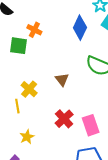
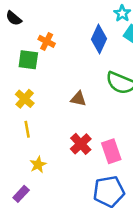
brown triangle: (62, 80) -> (78, 99), turned -40
yellow cross: (29, 89) -> (25, 99), moved

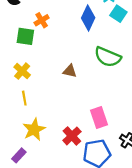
orange cross: (47, 41) -> (42, 20), turned 32
red cross: (81, 144) -> (72, 136), moved
yellow star: (38, 165) -> (34, 129), size x1.5

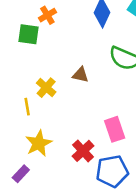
yellow cross: (22, 71) -> (46, 88), moved

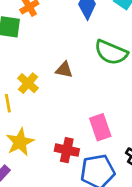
red cross: (83, 151) -> (67, 150), turned -35

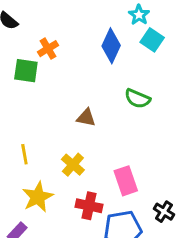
green semicircle: (111, 52) -> (138, 99), size x0.7
yellow cross: (28, 83) -> (73, 165), moved

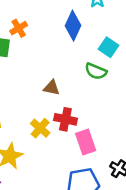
cyan square: (152, 40) -> (108, 47), moved
red cross: (89, 206) -> (65, 119), moved

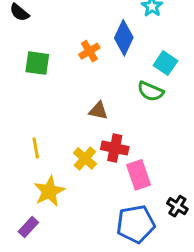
orange cross: (19, 28) -> (89, 51), moved

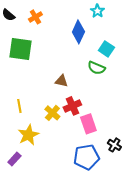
orange cross: (89, 51) -> (35, 17), moved
green square: (37, 63) -> (20, 49), size x1.4
red cross: (115, 148) -> (72, 106), turned -36

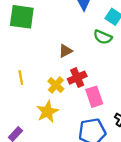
brown triangle: (61, 81) -> (65, 51), turned -40
yellow star: (28, 135) -> (47, 112), moved

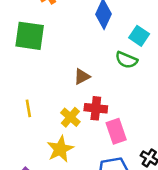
red cross: (77, 78) -> (96, 108), turned 30

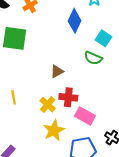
pink rectangle: (116, 131) -> (85, 116), turned -42
yellow star: (60, 149) -> (54, 130), moved

